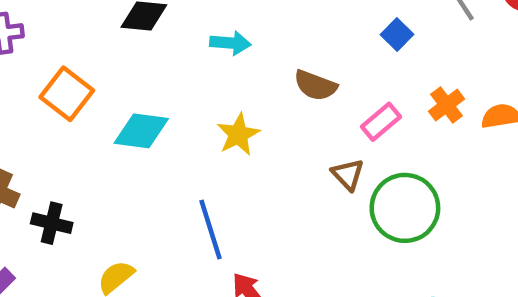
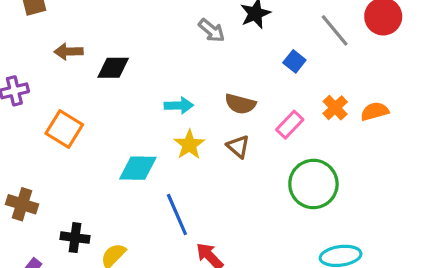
cyan arrow: (230, 43) -> (179, 105), moved
cyan diamond: (141, 131) -> (138, 168), moved
brown triangle: (348, 174) -> (238, 147), moved
black cross: (52, 223) -> (75, 238), moved

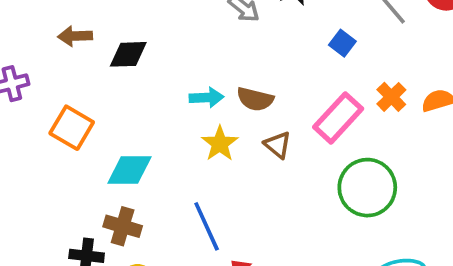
brown semicircle: (240, 104) -> (255, 99), moved
pink rectangle: (290, 125) -> (338, 118), size x1.5
cyan diamond: (138, 168) -> (129, 170), moved
brown cross: (22, 204) -> (123, 226), moved

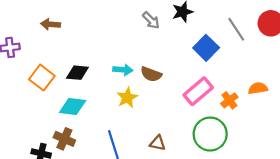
blue square: (342, 43) -> (206, 48), size x1.6
black diamond: (128, 54) -> (77, 73), moved
orange cross: (391, 97) -> (229, 100), moved
brown triangle: (278, 145) -> (158, 143), moved, turned -35

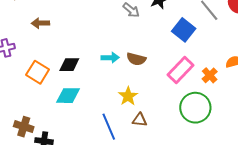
yellow star: (127, 98) -> (128, 96), moved
brown cross: (64, 139) -> (24, 127), moved
brown triangle: (158, 143) -> (140, 120), moved

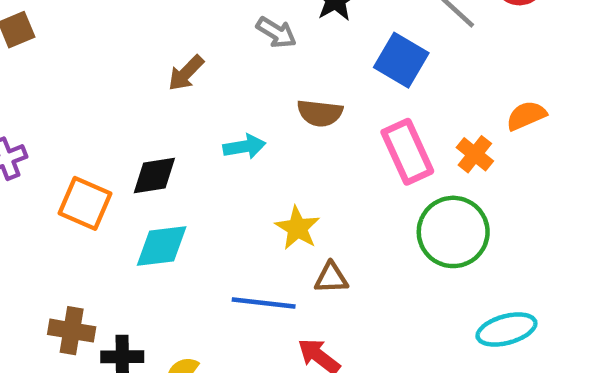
brown arrow: (40, 23) -> (186, 73), moved, turned -36
brown semicircle: (136, 59) -> (320, 113), moved
pink rectangle: (180, 70) -> (407, 152), turned -60
blue line: (109, 127) -> (264, 303), turned -52

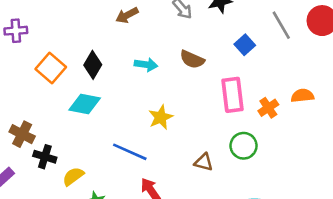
blue square: (401, 60) -> (245, 45), size x0.7
black diamond: (154, 176) -> (93, 65), turned -68
green circle: (453, 232) -> (244, 146), size x0.7
brown triangle: (331, 278) -> (204, 162), moved

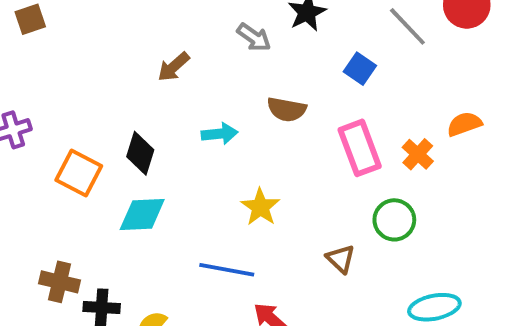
brown triangle: (204, 162) -> (341, 259), turned 42

